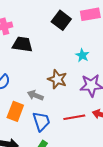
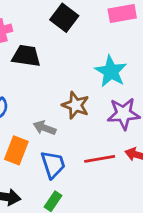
black square: (61, 20) -> (64, 18), moved
cyan star: (82, 55) -> (111, 71), size x1.6

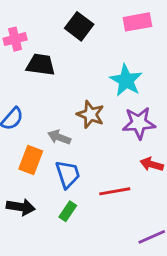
red line: (100, 159) -> (115, 191), moved

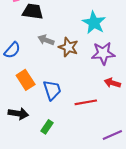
gray arrow: (59, 137) -> (46, 40), moved
orange rectangle: (31, 160) -> (26, 80), turned -54
green rectangle: (68, 211) -> (47, 127), moved

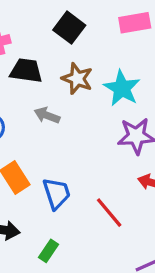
brown star: (68, 47) -> (77, 79), moved
red line: (86, 102) -> (109, 213), turned 60

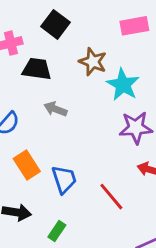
black square: (69, 28) -> (55, 24), moved
brown star: (77, 79) -> (93, 62), moved

